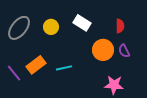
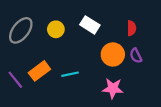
pink star: (114, 85) -> (113, 88), moved

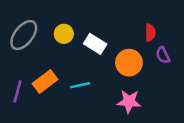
white rectangle: (90, 25) -> (95, 44), moved
purple semicircle: (136, 56) -> (163, 55), moved
purple line: (15, 80) -> (17, 91), turned 54

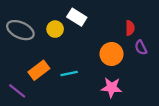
gray ellipse: (24, 35) -> (20, 30), turned 76
white rectangle: (95, 44) -> (77, 17), moved
purple line: (17, 91) -> (17, 91), moved, turned -66

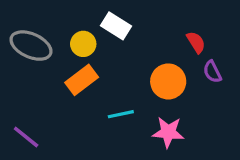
red semicircle: (130, 28) -> (196, 42), turned -32
orange rectangle: (39, 70) -> (82, 80), moved
cyan line: (69, 73) -> (121, 114), moved

